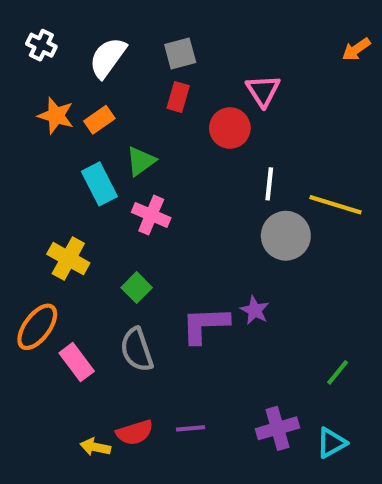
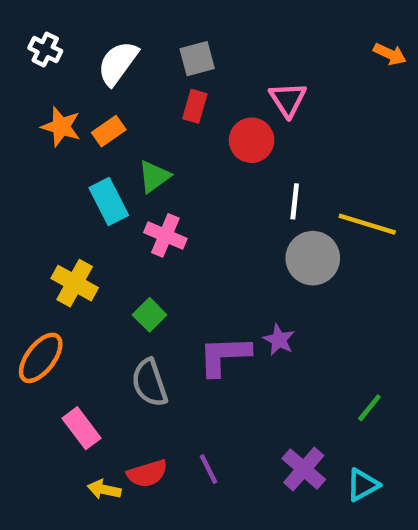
orange arrow: (356, 49) -> (390, 54), turned -120
pink rectangle: (77, 362) -> (81, 428), moved
purple line: (191, 428) -> (208, 469), turned 68
purple cross: (278, 428) -> (304, 469), turned -33

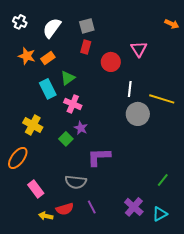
pink triangle: (288, 99) -> (139, 49), moved
purple star: (279, 340) -> (81, 128), moved
gray semicircle: (150, 383) -> (76, 182), moved, turned -65

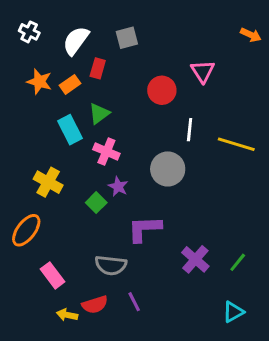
red rectangle: (86, 47) -> (98, 68), moved
gray circle: (138, 114) -> (168, 169), moved
purple cross: (134, 207) -> (195, 259), moved

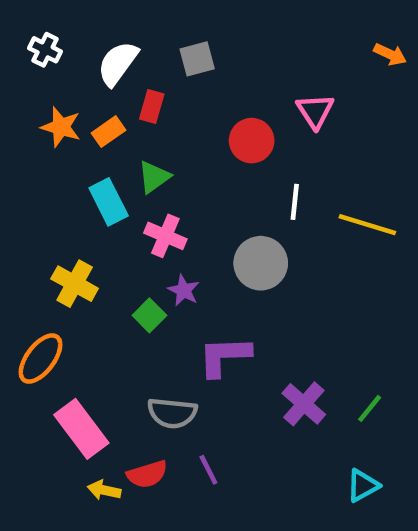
pink rectangle: (52, 275) -> (81, 429), size x1.4

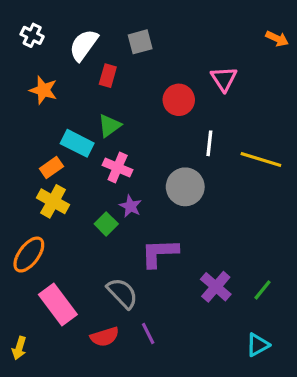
orange rectangle: (109, 132) -> (51, 168), moved
cyan rectangle: (109, 202) -> (77, 143), turned -36
gray semicircle: (172, 413) -> (122, 293), turned -140
yellow arrow: (104, 490) -> (19, 348), moved, turned -85

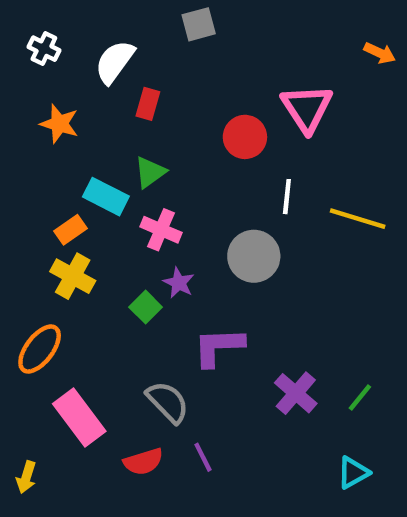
gray square: (140, 42) -> (199, 24), moved
pink triangle: (224, 79) -> (307, 108), size x1.4

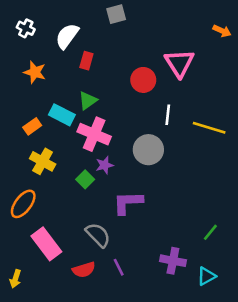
orange rectangle: (70, 230) -> (32, 126), moved
pink cross: (161, 230) -> (94, 134), size x1.4
purple star: (179, 283) -> (104, 165), turned 30
purple cross: (296, 393) -> (173, 261), moved, turned -30

